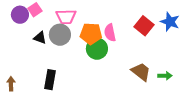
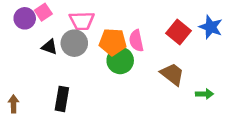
brown trapezoid: (141, 72) -> (172, 74), moved

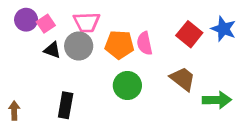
pink square: (43, 12) -> (46, 24), moved
green circle: (120, 60) -> (127, 85), moved
green arrow: (204, 94) -> (217, 100), size x1.5

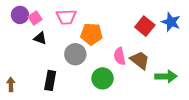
pink semicircle: (145, 43) -> (120, 56), moved
gray circle: (79, 46) -> (75, 54), moved
green circle: (127, 85) -> (103, 78), moved

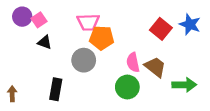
pink trapezoid: (66, 17) -> (88, 22), moved
green circle: (103, 78) -> (127, 87), moved

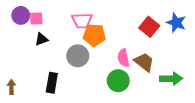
pink square: (39, 20) -> (36, 19), turned 32
black triangle: (45, 42) -> (41, 39), turned -40

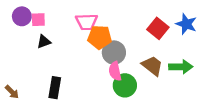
gray circle: (78, 56) -> (114, 53), moved
pink semicircle: (123, 58) -> (115, 71), moved
green arrow: (171, 79) -> (181, 67), moved
brown arrow: (11, 87) -> (12, 92), turned 136

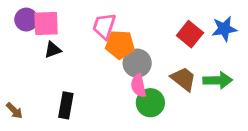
pink square: (38, 20) -> (46, 24), size x1.5
pink trapezoid: (87, 22) -> (104, 26), turned 110
blue star: (186, 24) -> (224, 29), turned -30

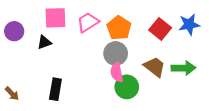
purple circle: (26, 20) -> (14, 31), moved
pink square: (46, 24) -> (55, 18), moved
pink trapezoid: (104, 26) -> (88, 22), turned 40
orange pentagon: (120, 45) -> (119, 28), moved, turned 30

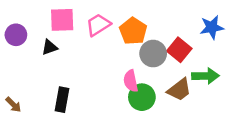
red square: (160, 29) -> (179, 50), moved
gray circle: (116, 53) -> (153, 54), moved
brown trapezoid: (155, 67) -> (179, 90), moved, turned 105

